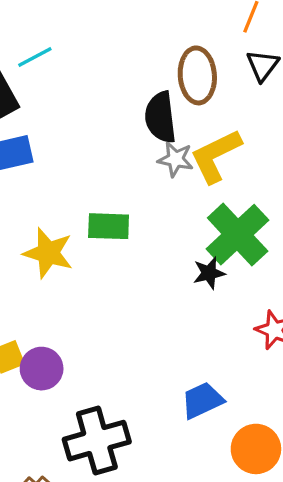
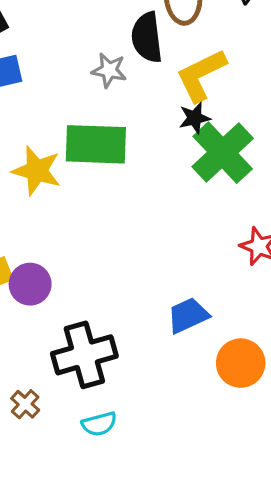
gray star: (176, 159) -> (109, 70), moved
green rectangle: (109, 226) -> (96, 144), size x1.5
black star: (209, 273) -> (195, 118), moved

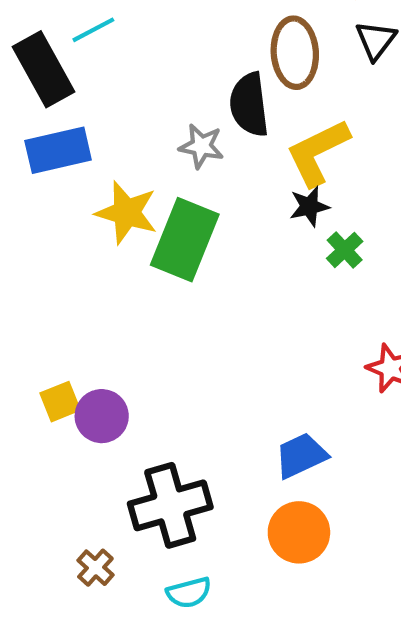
green rectangle: (96, 144) -> (185, 240), turned -70
green cross: (223, 153) -> (345, 250), size x0.5
yellow star: (37, 171) -> (127, 213), moved
orange circle: (241, 363) -> (299, 532), moved

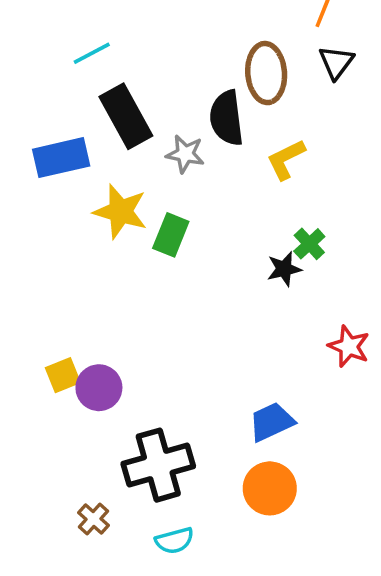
black rectangle: (44, 69) -> (126, 116), moved
yellow L-shape: (318, 152) -> (286, 159), size x0.7
black star: (309, 206) -> (284, 269), moved
green rectangle: (185, 240) -> (171, 235), size x0.6

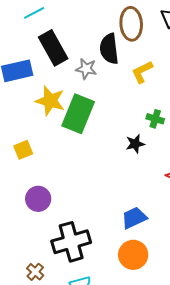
green rectangle: (171, 235) -> (78, 114), size x1.6
green cross: (309, 244) -> (155, 119), turned -30
black star: (284, 269) -> (135, 144), moved
yellow square: (63, 375) -> (23, 150), moved

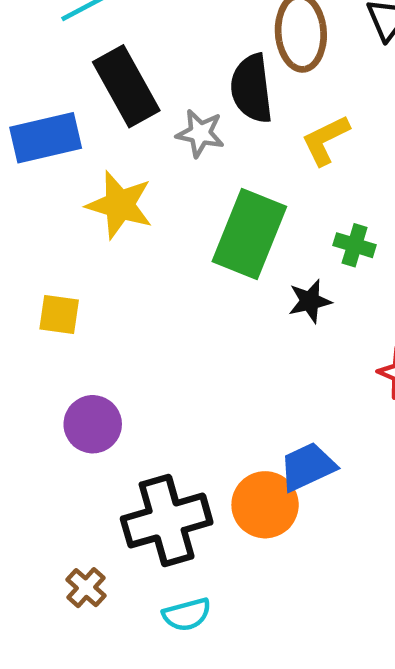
green rectangle: (78, 114) -> (249, 234), moved
yellow square: (23, 150) -> (59, 315), turned 30
orange circle: (133, 255) -> (265, 505), moved

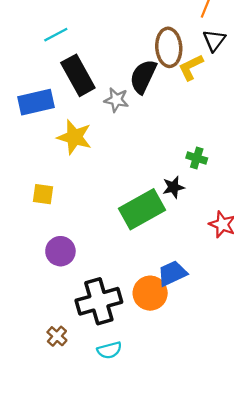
black semicircle: (252, 88) -> (143, 77), turned 32
yellow L-shape: (325, 140) -> (191, 67), moved
green rectangle: (249, 234) -> (142, 209), moved, turned 39

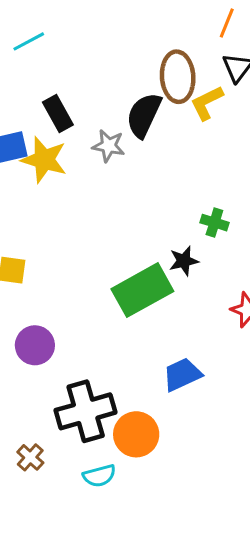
cyan line: (56, 35) -> (29, 41), moved
black rectangle: (78, 75) -> (58, 114), size x0.7
yellow star: (74, 137) -> (44, 160), moved
orange circle: (150, 293) -> (136, 434), moved

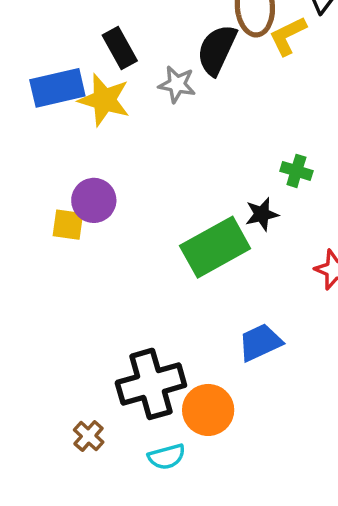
purple circle: (35, 345) -> (94, 200), moved

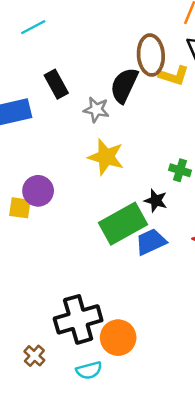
yellow L-shape: (288, 36) -> (174, 76), turned -136
yellow star: (104, 100) -> (106, 157), moved
black star: (262, 214) -> (156, 201), turned 30
blue trapezoid: (260, 342) -> (151, 242), moved

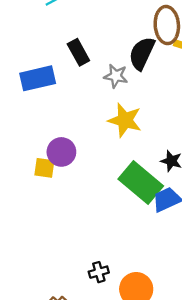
green rectangle: (123, 224) -> (141, 183), turned 69
black cross: (78, 319) -> (99, 272), size x0.5

